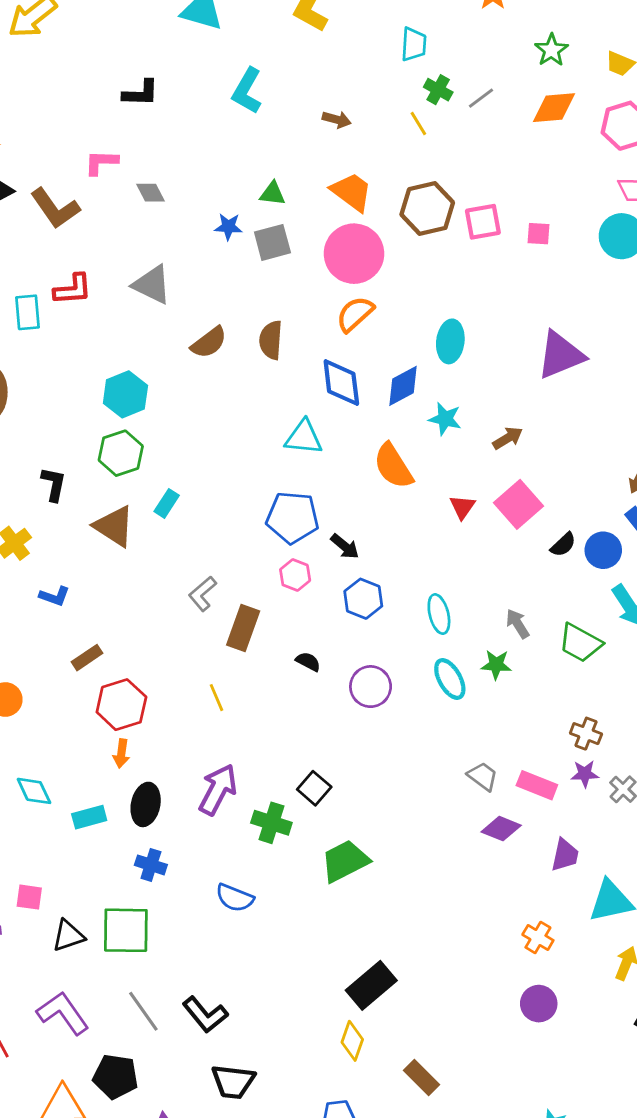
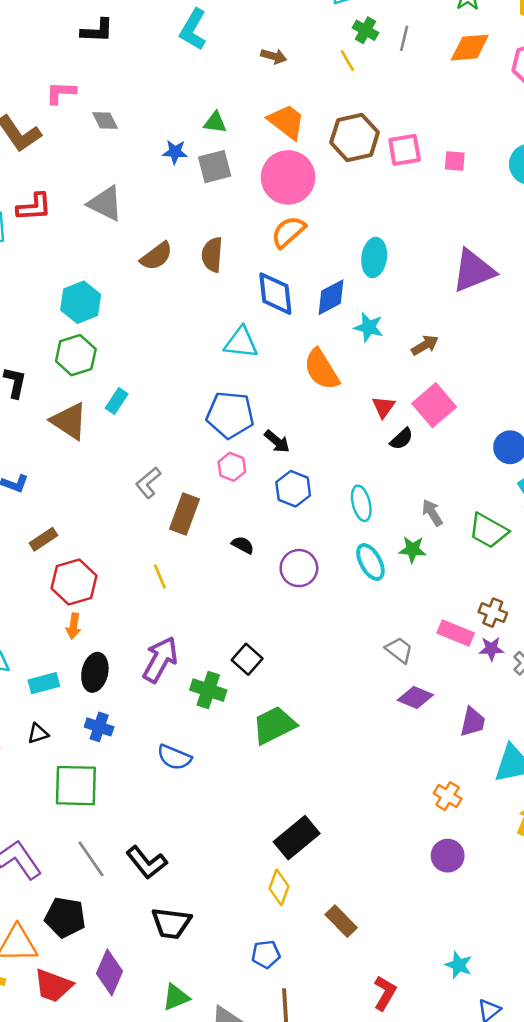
gray line: (481, 98) -> (404, 38), turned -40
black semicircle: (563, 545) -> (402, 439), moved
pink rectangle: (537, 785) -> (456, 633), moved
black triangle: (68, 936) -> (38, 733), moved, size x0.7

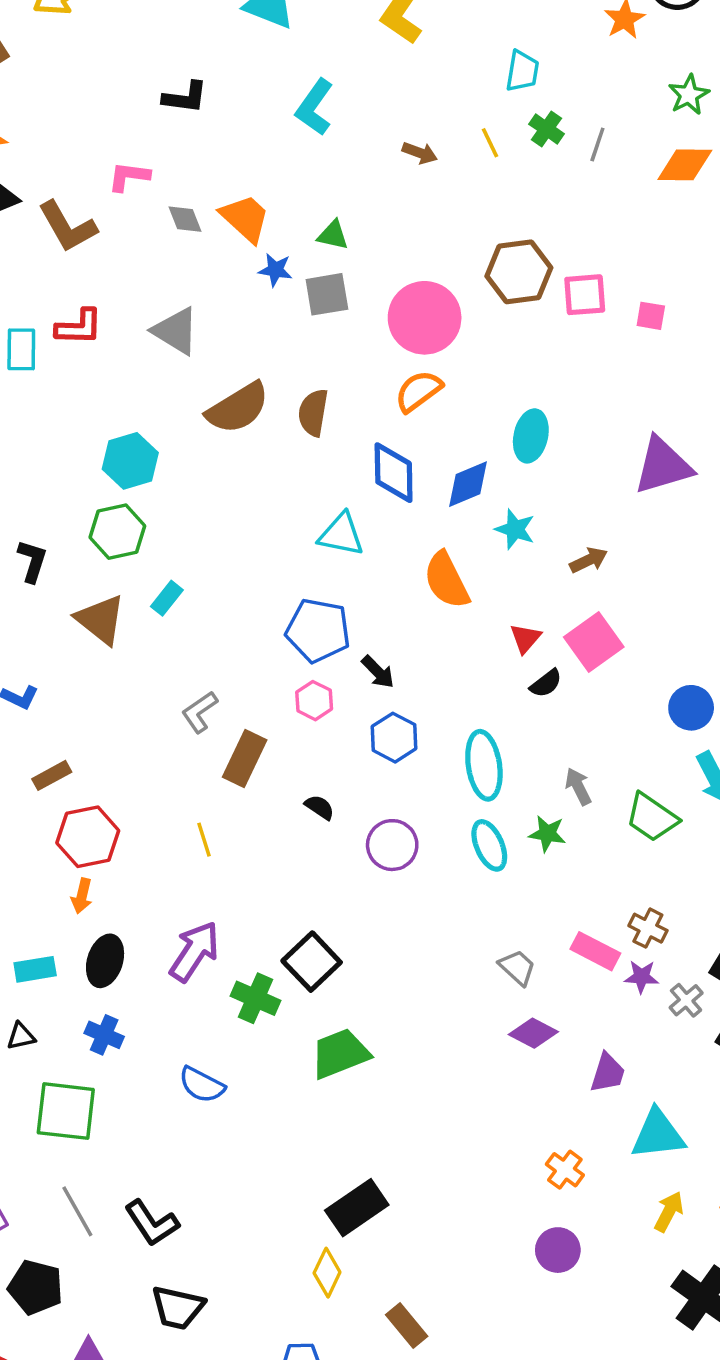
yellow line: (347, 61) -> (490, 143), moved
orange trapezoid: (287, 122) -> (245, 218), moved
brown semicircle: (156, 256) -> (238, 408), size x1.4
cyan ellipse: (361, 503) -> (484, 765), size x1.4
black square: (247, 659) -> (312, 962), size x1.4

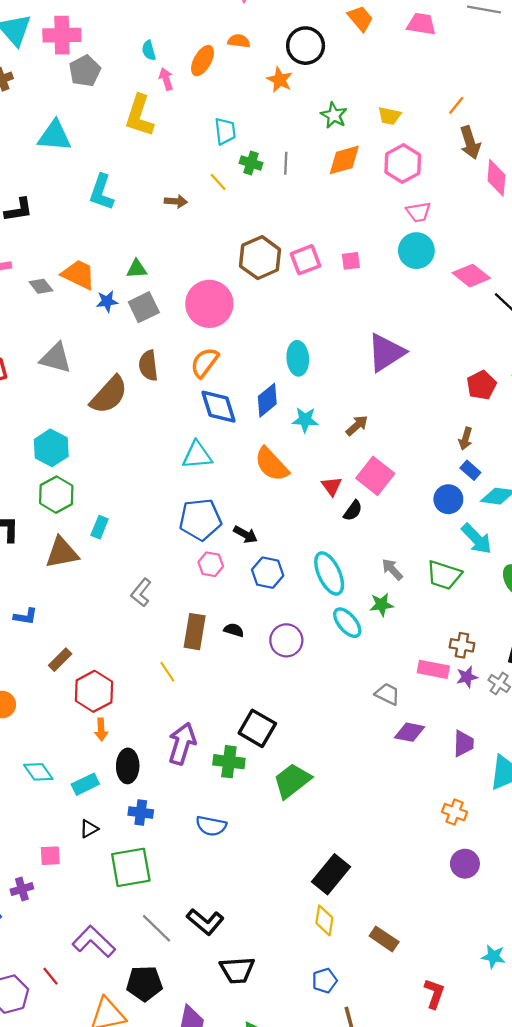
orange semicircle: (418, 391) -> (205, 362), moved
brown semicircle: (313, 413) -> (148, 366), moved
brown triangle: (101, 619) -> (62, 553), turned -33
brown rectangle: (245, 758) -> (195, 632), moved

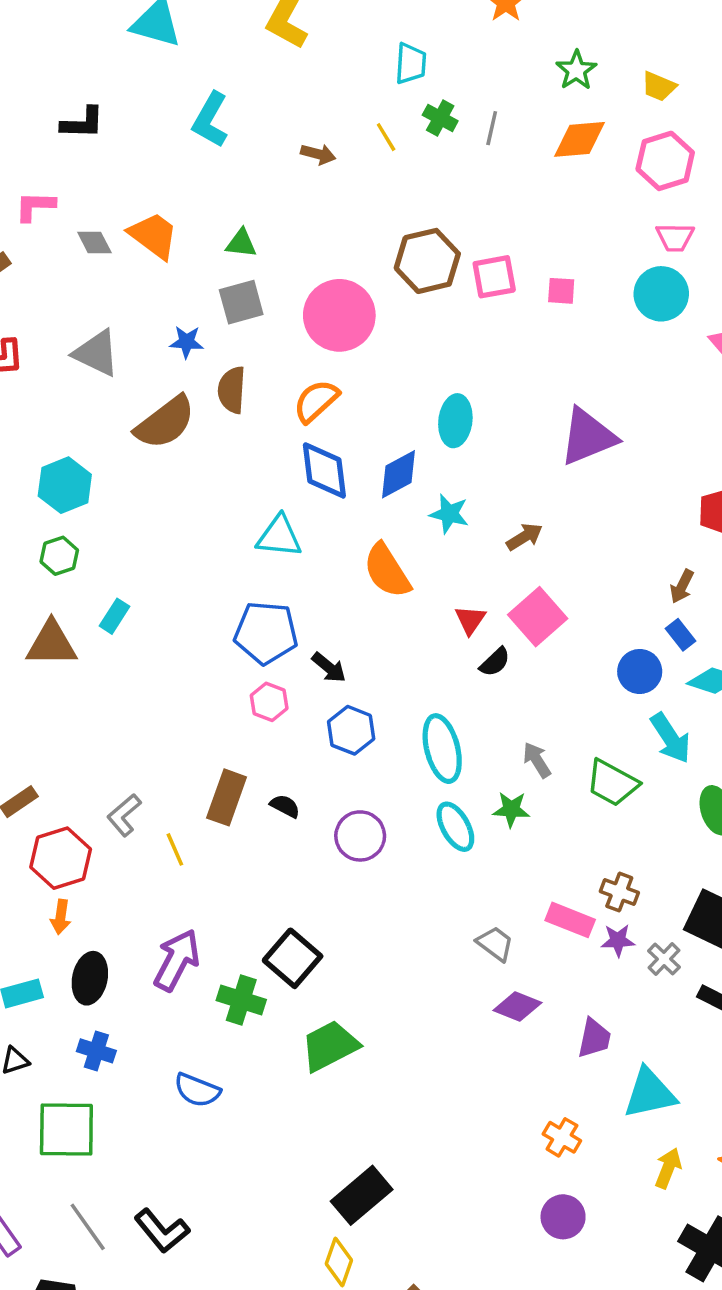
blue star: (107, 301) -> (187, 342), moved
green hexagon: (56, 495) -> (59, 556), size x0.7
gray L-shape: (141, 592) -> (124, 815), moved

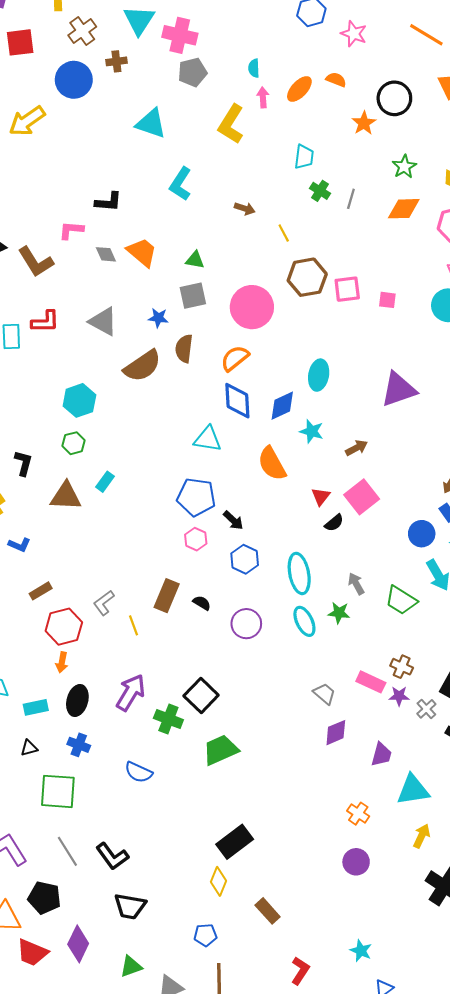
black L-shape: (82, 123) -> (108, 202), moved
yellow line: (386, 137) -> (284, 233), moved
purple diamond: (517, 1006) -> (336, 733), turned -48

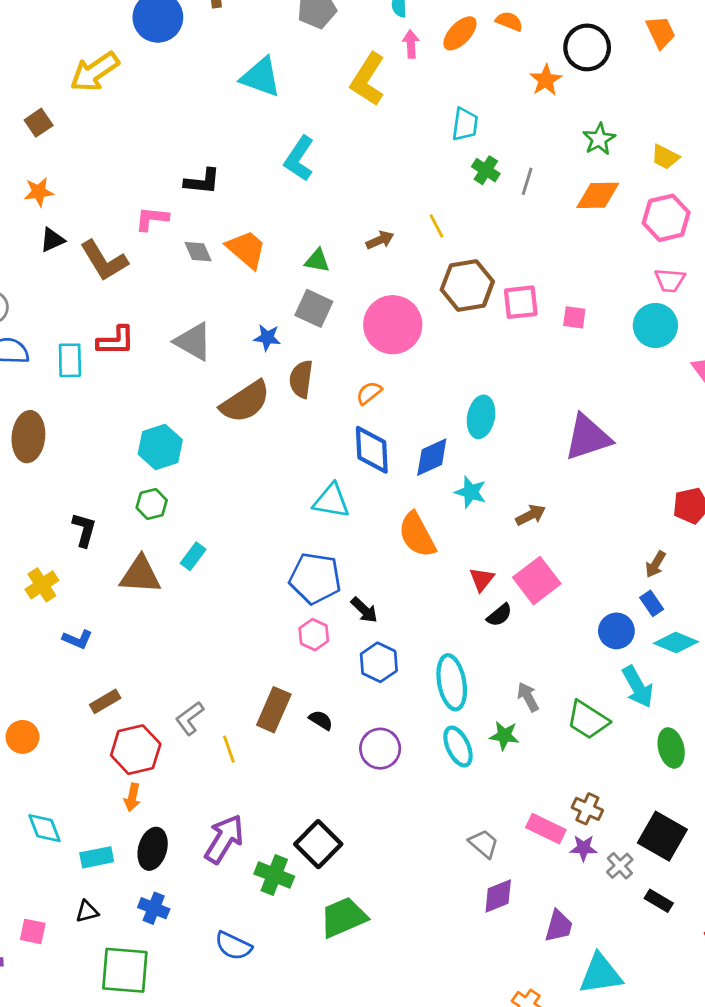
brown arrow: (245, 208) -> (380, 240), moved, turned -42
gray square: (193, 296) -> (314, 308), turned 36
orange semicircle: (235, 358) -> (369, 393), size x0.7

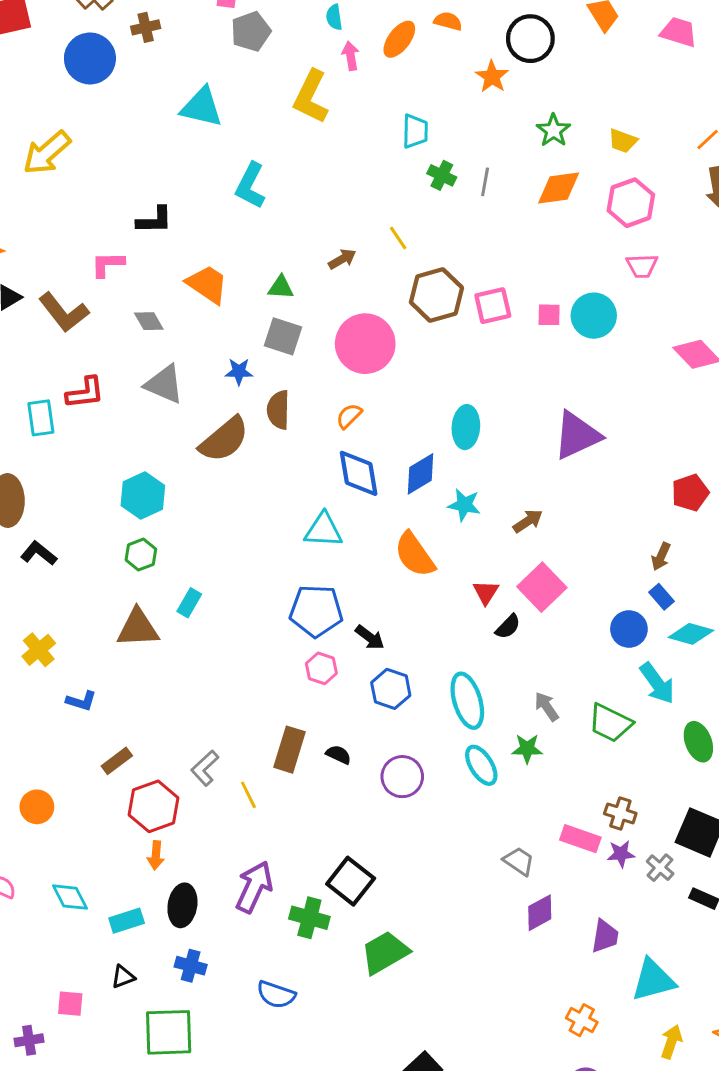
yellow arrow: (95, 72) -> (47, 153), moved
gray diamond: (198, 252) -> (149, 321), moved
cyan circle: (655, 325) -> (594, 316), moved
black L-shape: (84, 530) -> (39, 553), moved, turned -60

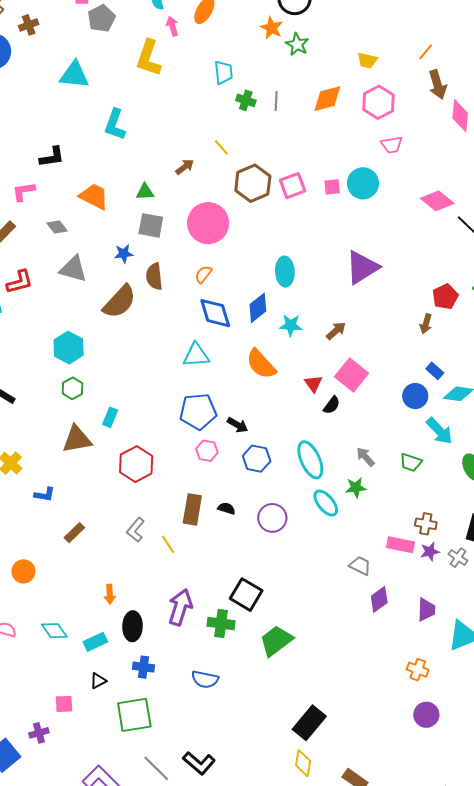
green star: (553, 130) -> (297, 44), moved
brown arrow: (661, 556) -> (426, 324), moved
green trapezoid: (610, 723) -> (411, 462), size x0.7
red hexagon: (154, 806) -> (136, 464), moved

